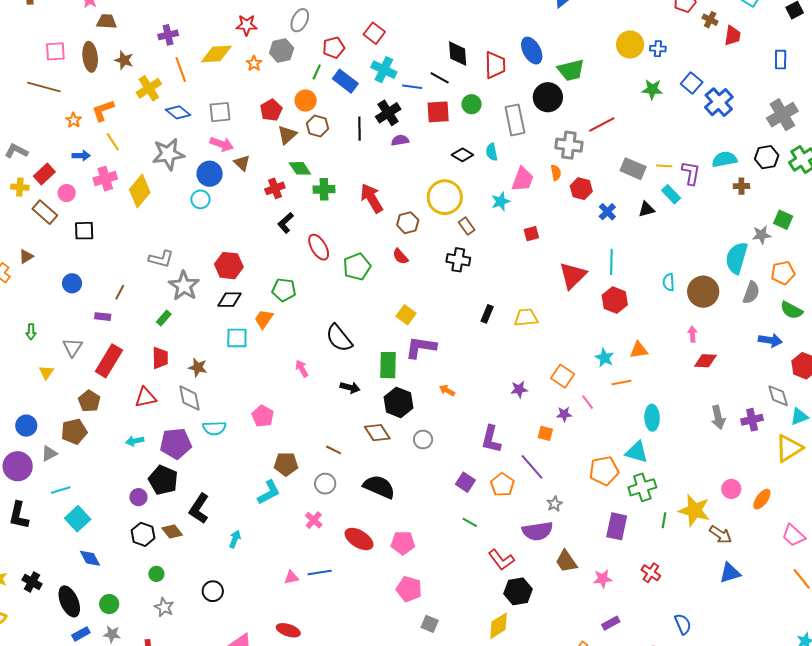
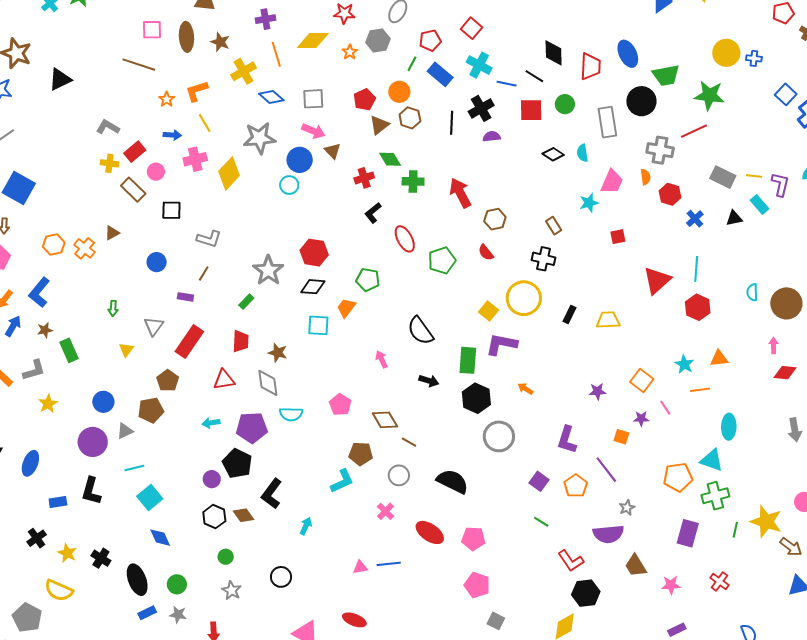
green star: (652, 89) -> (709, 95), moved, size x1.4
yellow circle: (445, 197) -> (524, 298), moved
gray L-shape: (161, 259) -> (209, 239), moved
brown diamond: (377, 433) -> (385, 420), moved
gray circle: (423, 439) -> (499, 436), size x1.6

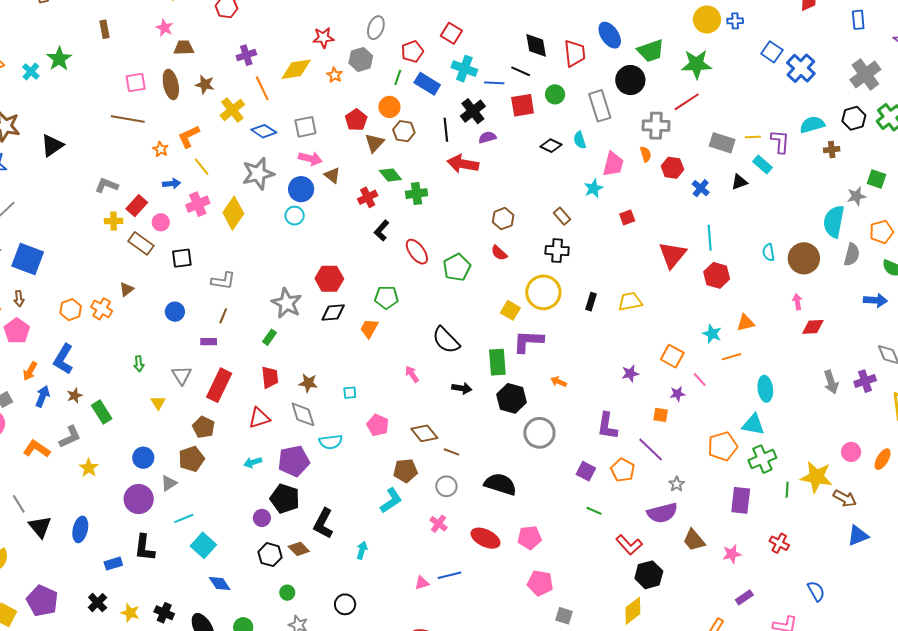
red arrow: (460, 193) -> (463, 164), moved, turned -44
cyan square: (318, 325) -> (350, 393), moved, size x0.6

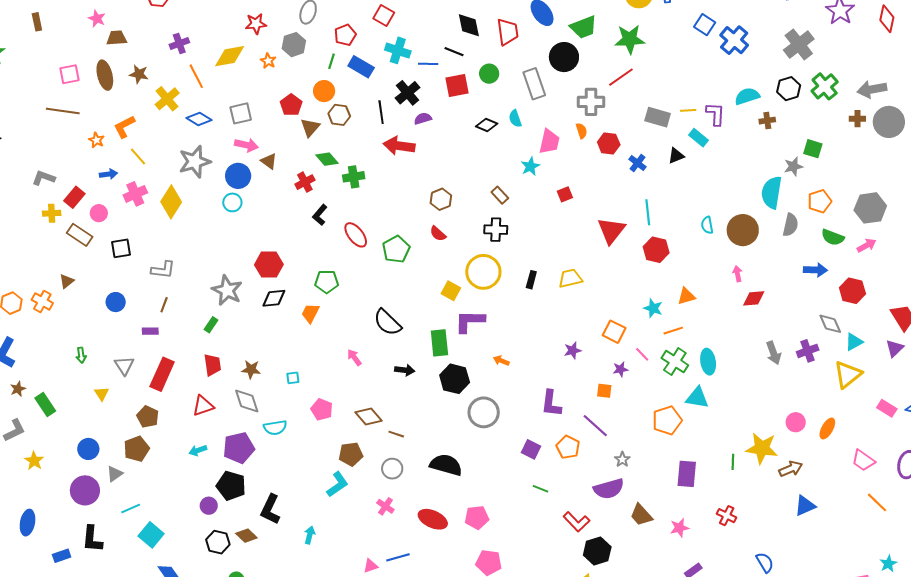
green cross: (762, 459) -> (675, 362), moved, turned -32
brown arrow: (845, 498) -> (791, 469), turned -50

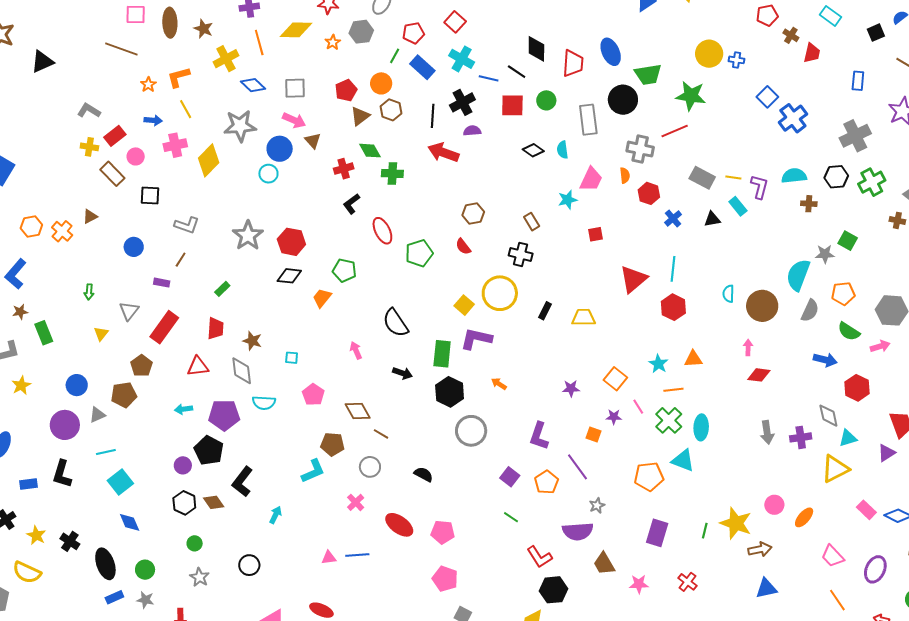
gray star: (227, 290) -> (248, 236), moved
black semicircle: (446, 465) -> (423, 474), size x0.6

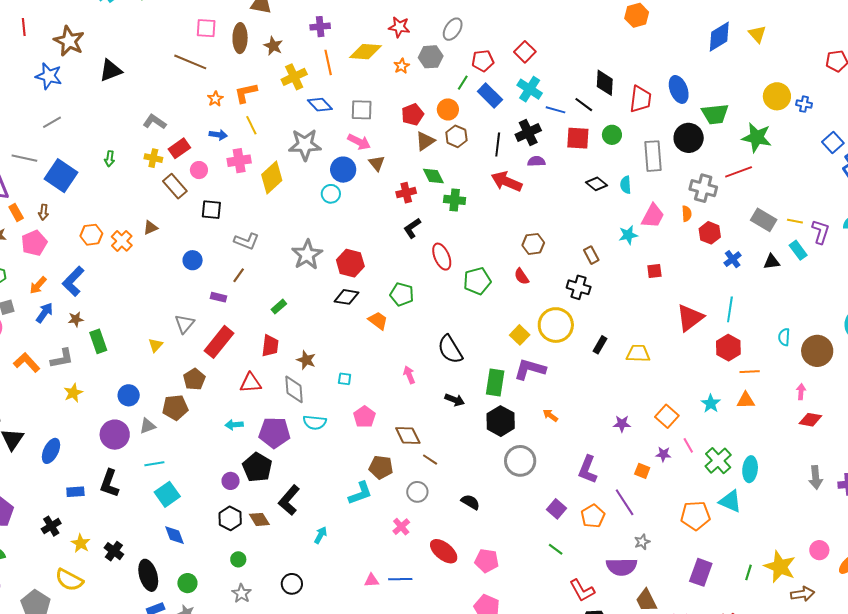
green arrow: (89, 292) -> (110, 159), moved
orange trapezoid: (322, 298) -> (378, 321), turned 85
orange line: (673, 390) -> (750, 372), moved

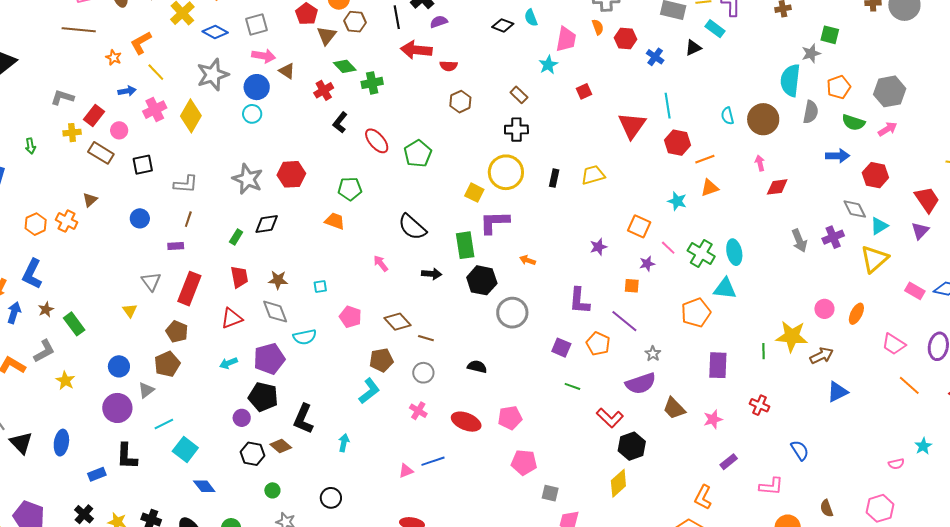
red semicircle: (522, 276) -> (449, 66), moved, turned -36
black diamond: (347, 297) -> (267, 224), moved

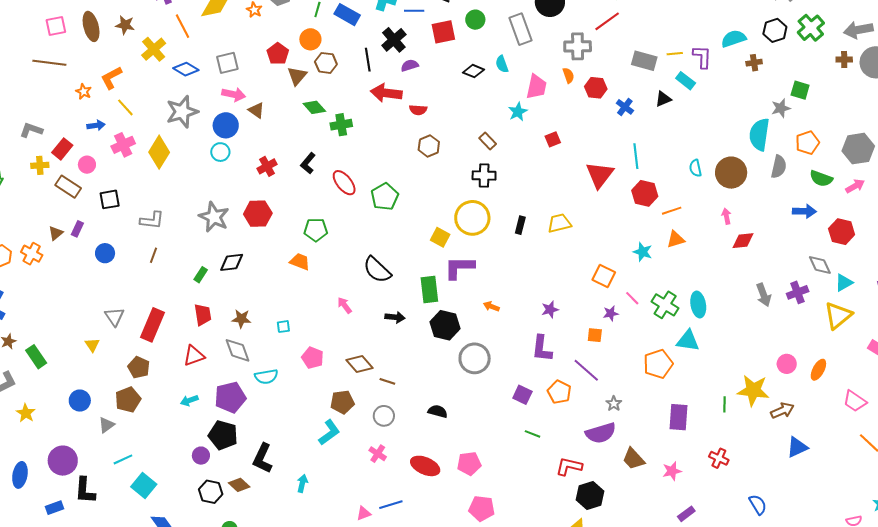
red cross: (324, 90) -> (267, 166), moved
purple rectangle: (176, 246) -> (77, 229), moved, turned -63
purple star: (598, 247) -> (550, 310), moved
purple circle: (117, 408) -> (63, 461), moved
red L-shape: (610, 418) -> (569, 466), turned 148

